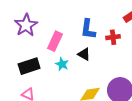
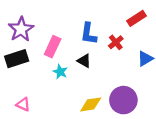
red cross: (113, 37) -> (116, 42), turned -32
black rectangle: (29, 66) -> (17, 59), moved

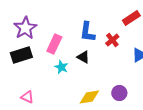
purple circle: (123, 100) -> (119, 93), size x0.6

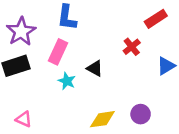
blue L-shape: (87, 32) -> (67, 18), moved

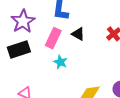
black triangle: (95, 68) -> (78, 34), moved

